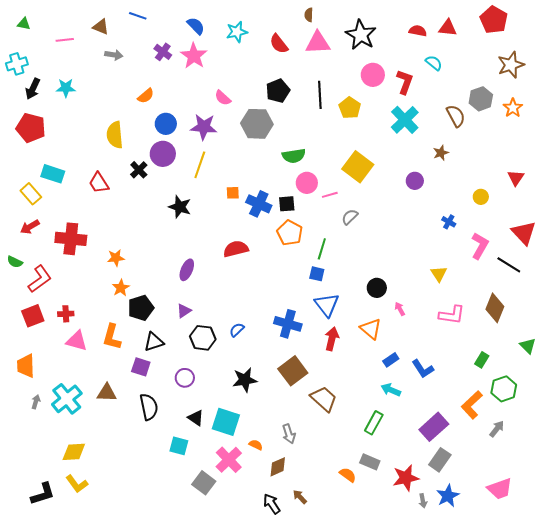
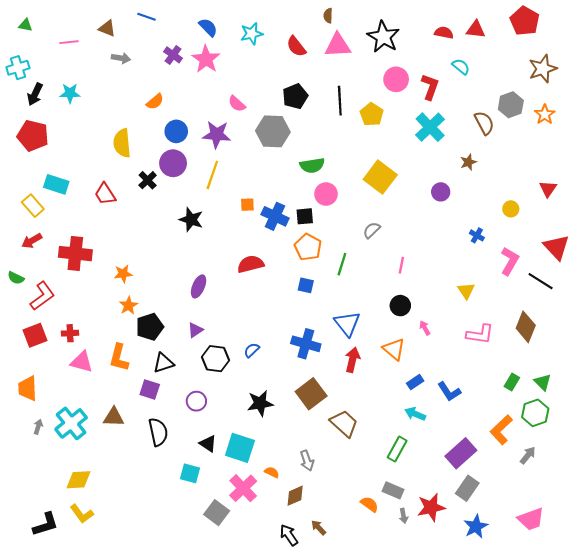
pink line: (330, 195) -> (401, 265), moved, turned -63
blue square: (317, 274) -> (306, 285), moved
green triangle: (528, 346) -> (543, 382), moved
gray arrow: (423, 501) -> (404, 516), moved

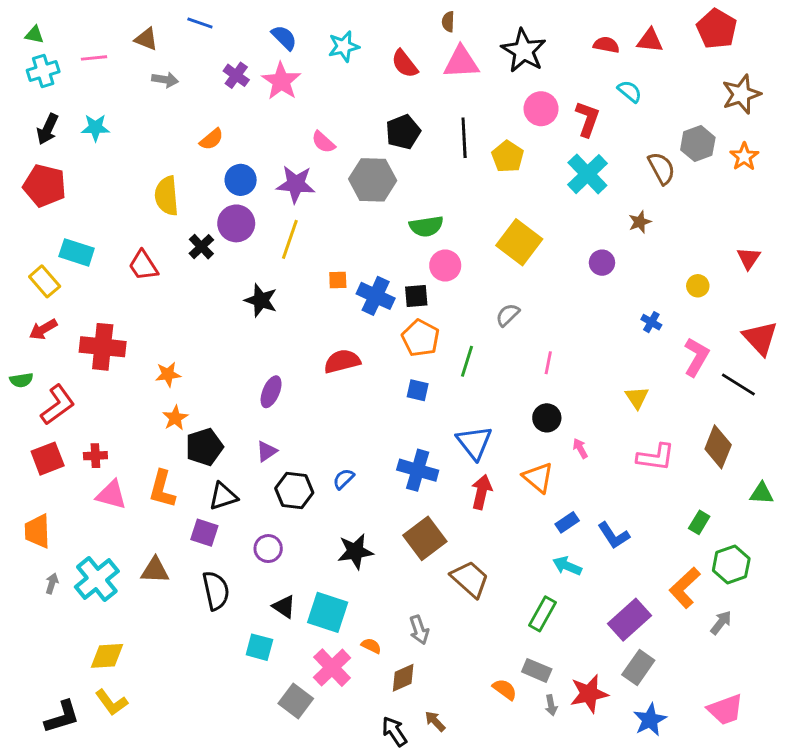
cyan cross: (18, 68) -> (43, 71), moved
green semicircle: (16, 278) -> (21, 380), turned -35
green triangle: (543, 382) -> (762, 493), moved, turned -42

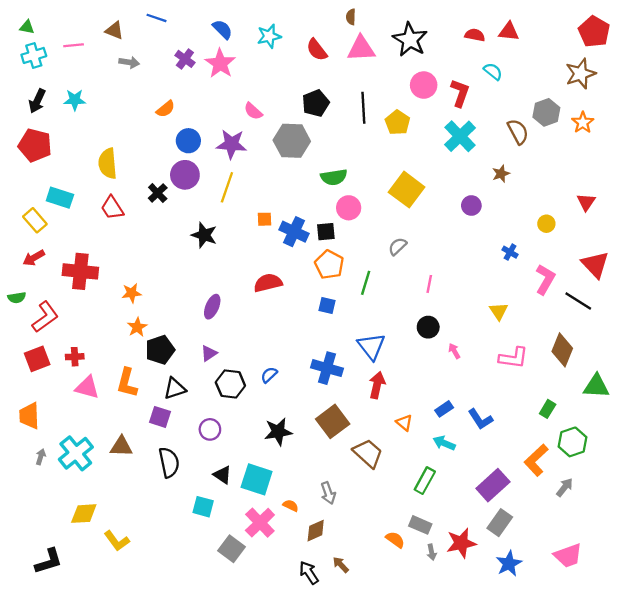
red pentagon: (717, 29) -> (594, 32), moved
yellow semicircle: (167, 196) -> (108, 163), moved
orange triangle: (538, 477) -> (404, 423), moved, size x0.7
green triangle: (762, 493) -> (596, 386), size x1.4
yellow L-shape: (111, 702) -> (117, 541), moved

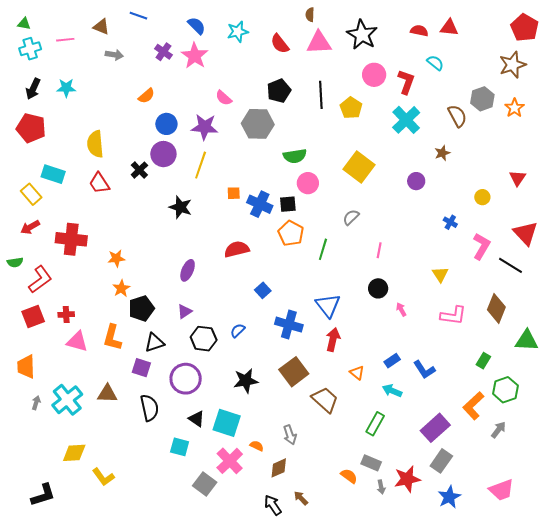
blue square: (327, 306) -> (263, 290), moved, turned 35
purple circle: (210, 429) -> (186, 379), size x1.6

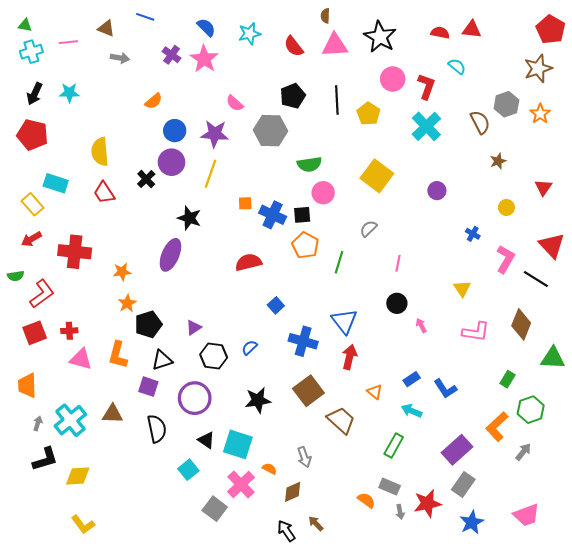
brown star: (442, 153) -> (498, 161), moved
purple ellipse: (188, 270) -> (170, 255), moved, size x1.4
cyan square: (180, 447) -> (188, 470), turned 36
yellow L-shape: (103, 477) -> (83, 524), moved
black L-shape: (43, 495) -> (45, 459), moved

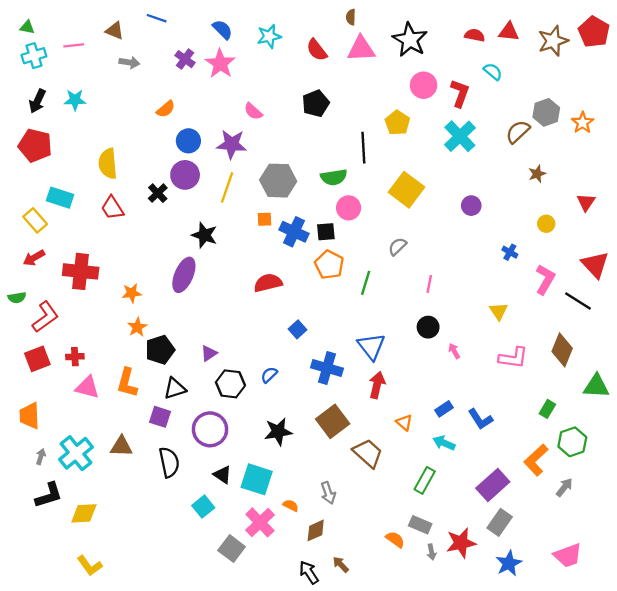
brown star: (538, 68) -> (553, 41), moved
black line: (337, 100) -> (363, 148), moved
brown semicircle: (480, 122) -> (518, 132), turned -105
gray hexagon: (271, 131) -> (278, 181), moved

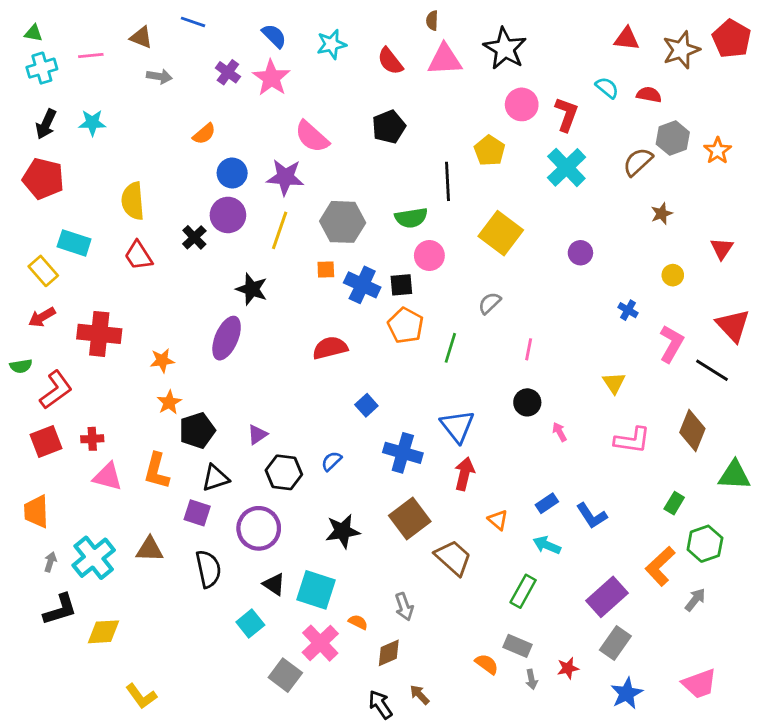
red semicircle: (475, 35) -> (649, 95), moved
pink semicircle: (253, 111) -> (312, 137), size x1.5
red star: (461, 543) -> (568, 668), size x0.6
yellow L-shape: (90, 566) -> (141, 696), moved

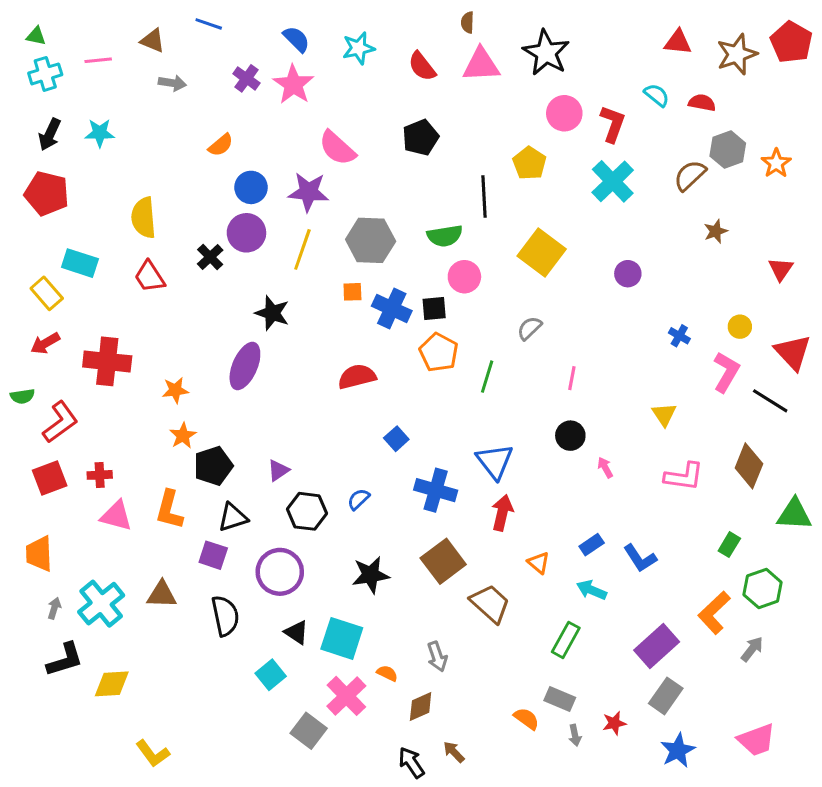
yellow circle: (673, 275) -> (740, 327), moved

